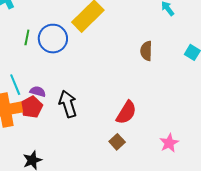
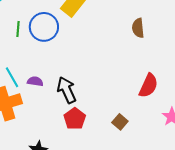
red pentagon: (31, 107) -> (75, 119), moved
red semicircle: (126, 112) -> (148, 86), moved

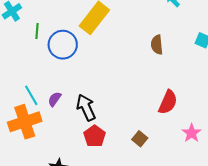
green line: (18, 29) -> (37, 31), moved
purple semicircle: (35, 81) -> (55, 99), turned -63

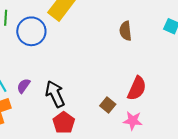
pink star: (192, 133) -> (133, 121), moved, turned -30
brown square: (140, 139) -> (108, 105), moved

